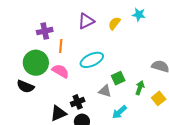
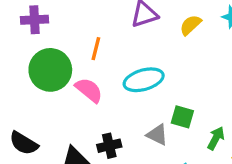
purple cross: (45, 31) -> (34, 20), moved
green square: (118, 78) -> (182, 117), turned 32
black semicircle: (25, 86) -> (24, 143), moved

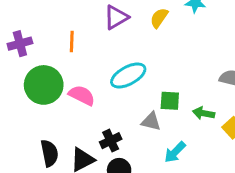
orange line: (96, 49) -> (72, 41), moved
green arrow: (216, 138) -> (204, 113), turned -95
black semicircle: (24, 143) -> (49, 153), moved, turned -120

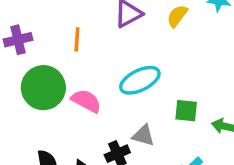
gray triangle: (151, 122) -> (143, 135), moved

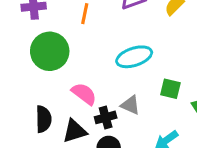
pink semicircle: (86, 101) -> (84, 94), moved

